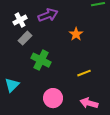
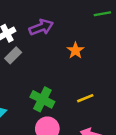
green cross: (41, 60) -> (42, 99), moved

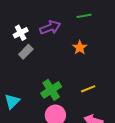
green line: (102, 14) -> (84, 16), moved
green cross: (42, 99) -> (51, 90), turned 30

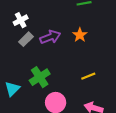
purple arrow: (50, 27) -> (50, 37), moved
green cross: (51, 90) -> (40, 77), moved

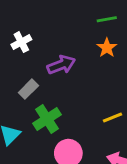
orange star: (80, 35) -> (107, 48), moved
gray rectangle: (26, 39) -> (28, 89), moved

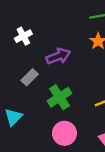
green cross: (47, 119) -> (59, 97), moved

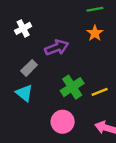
green cross: (59, 97) -> (72, 87), moved
cyan triangle: (13, 117) -> (24, 93), moved, turned -36

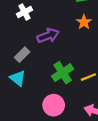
white cross: (23, 28) -> (24, 12), moved

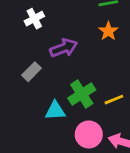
cyan triangle: (18, 78) -> (55, 111), moved, turned -42
pink circle: (54, 105) -> (89, 134), moved

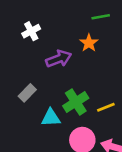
orange star: (108, 31) -> (89, 43), moved
gray rectangle: (32, 72) -> (27, 93), moved

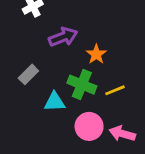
orange star: (89, 43) -> (96, 54), moved
green cross: (76, 102) -> (82, 85), turned -35

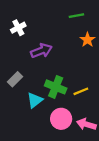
orange star: (96, 54) -> (87, 40), moved
cyan triangle: (54, 102) -> (35, 100), turned -35

